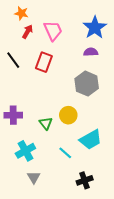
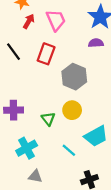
gray hexagon: (87, 84) -> (74, 77), moved
gray triangle: (34, 177) -> (35, 176), turned -48

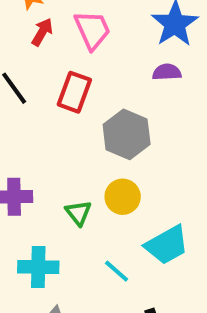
cyan cross: (27, 148) -> (38, 267), turned 30

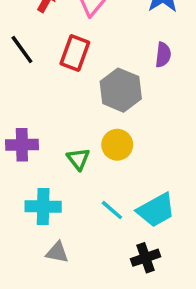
purple semicircle: (167, 72) -> (163, 55), moved, turned 100
cyan trapezoid: (167, 245) -> (156, 210), moved

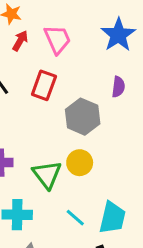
green triangle: (78, 159) -> (47, 175), size x1.5
cyan trapezoid: (156, 210) -> (112, 218), turned -48

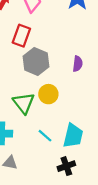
purple semicircle: (118, 87) -> (78, 64), moved
gray hexagon: (83, 117) -> (36, 62), moved

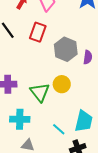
gray hexagon: (36, 62) -> (66, 49), moved
cyan line: (45, 136) -> (59, 129), moved

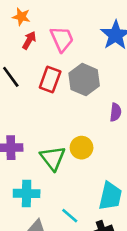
gray hexagon: (66, 49) -> (84, 80), moved
cyan line: (59, 129) -> (70, 216), moved

